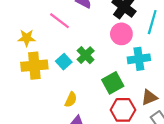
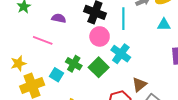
cyan cross: (139, 59) -> (121, 54), turned -30
green square: (113, 83) -> (99, 67), moved

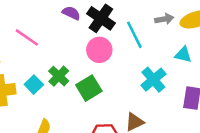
purple semicircle: (59, 18) -> (71, 13), moved
cyan line: (123, 19) -> (134, 35), turned -40
cyan cross: (121, 54) -> (153, 80), moved

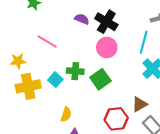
cyan line: (134, 35) -> (144, 42), moved, turned 45
green cross: (59, 76) -> (75, 71), turned -35

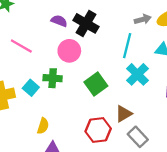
pink circle: (107, 47) -> (69, 51), moved
green square: (100, 79) -> (96, 84), moved

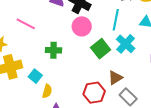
pink circle: (69, 51) -> (82, 26), moved
green square: (96, 84) -> (101, 49), moved
cyan square: (31, 88) -> (35, 76), moved

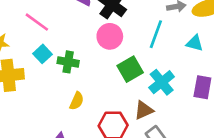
cyan cross: (126, 44) -> (162, 82), moved
cyan square: (35, 76) -> (43, 54), moved
yellow semicircle: (47, 91) -> (77, 101), moved

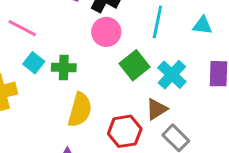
yellow semicircle: (77, 101) -> (80, 110), size x1.6

